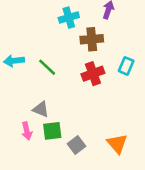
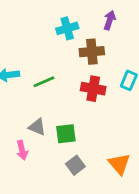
green line: (47, 67) -> (44, 82), turned -66
red cross: (93, 74) -> (93, 89), turned 30
green square: (52, 131) -> (66, 134), moved

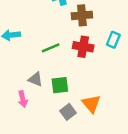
green line: (44, 82) -> (51, 48), moved
orange triangle: (119, 164) -> (91, 104), moved

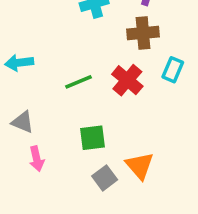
brown cross: (82, 15) -> (143, 33), moved
red cross: (83, 47) -> (127, 80), turned 30
gray triangle: (36, 79) -> (23, 122), moved

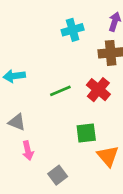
green square: (92, 138) -> (86, 133), moved
gray square: (105, 178) -> (58, 175), moved

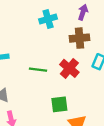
green line: (60, 91) -> (38, 70), turned 30

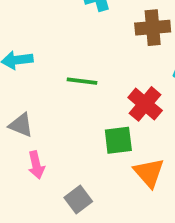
red cross: (69, 68) -> (145, 104), moved

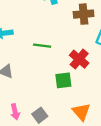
pink arrow: (36, 165) -> (15, 112), moved
orange triangle: (149, 173) -> (81, 112), moved

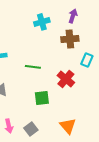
green square: (63, 80) -> (42, 98), moved

